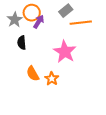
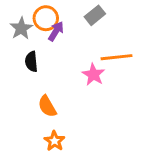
orange line: (81, 23) -> (117, 57), moved
pink star: (65, 52) -> (93, 75), size x0.7
orange star: (52, 79) -> (54, 141), moved

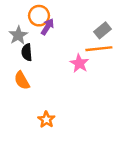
gray rectangle: (95, 15) -> (103, 30), moved
gray star: (21, 28) -> (18, 35), moved
orange semicircle: (47, 106) -> (22, 80), moved

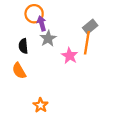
purple arrow: (48, 27) -> (42, 23), turned -48
gray star: (18, 35) -> (48, 38), moved
orange line: (99, 49) -> (87, 43), turned -75

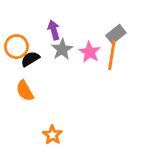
orange circle: (34, 14) -> (16, 47), moved
black semicircle: (23, 46) -> (30, 59), turned 64
pink star: (70, 56) -> (90, 52), moved

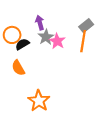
pink star: (90, 52) -> (57, 41), moved
orange star: (52, 135) -> (39, 101), size x1.5

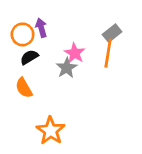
purple arrow: (40, 23) -> (41, 28), moved
orange circle: (12, 35) -> (23, 34), moved
gray star: (46, 37) -> (67, 68), moved

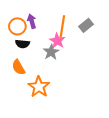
orange line: (108, 53) -> (62, 26), moved
black semicircle: (29, 57) -> (23, 44), turned -144
orange star: (51, 131) -> (39, 87), moved

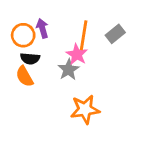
orange semicircle: (18, 67) -> (25, 76), moved
orange star: (39, 87) -> (85, 109), moved, turned 30

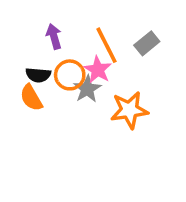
orange circle: (23, 35) -> (70, 75), moved
orange line: (84, 35) -> (107, 45), turned -36
orange star: (85, 109) -> (129, 110), moved

